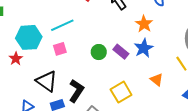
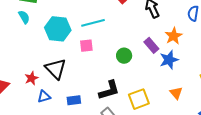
purple rectangle: (121, 52) -> (151, 45), moved
red star: (16, 59) -> (31, 78), moved
black triangle: (47, 81) -> (56, 69), moved
black L-shape: (76, 91) -> (109, 90), moved, turned 30

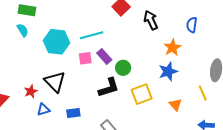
purple rectangle: (151, 45) -> (104, 56), moved
black L-shape: (109, 90) -> (109, 88), moved
yellow square: (139, 99) -> (142, 94), moved

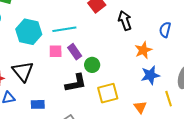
blue star: (168, 71) -> (150, 75), moved

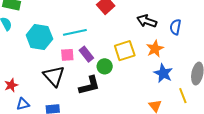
black arrow: (125, 21) -> (147, 21), moved, turned -48
black triangle: (23, 71) -> (54, 76), moved
blue star: (150, 75) -> (163, 73), turned -30
yellow square: (108, 93) -> (125, 51), moved

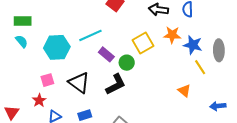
orange star: (155, 49) -> (172, 35), turned -30
pink square: (67, 55) -> (47, 80), moved
blue star: (163, 73) -> (193, 45), moved
yellow line: (183, 96) -> (200, 67), moved

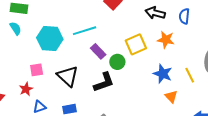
blue star: (193, 45) -> (163, 74), moved

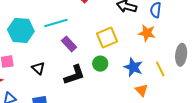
orange star: (166, 40) -> (147, 33), moved
green circle: (117, 62) -> (100, 64), moved
black triangle: (68, 76) -> (38, 68), size x0.6

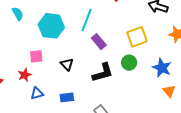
cyan line: (56, 23) -> (87, 20), turned -55

